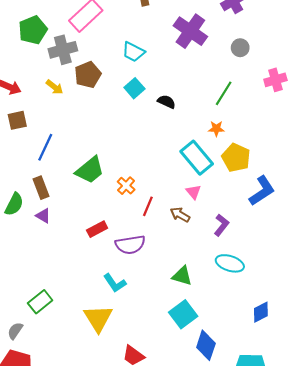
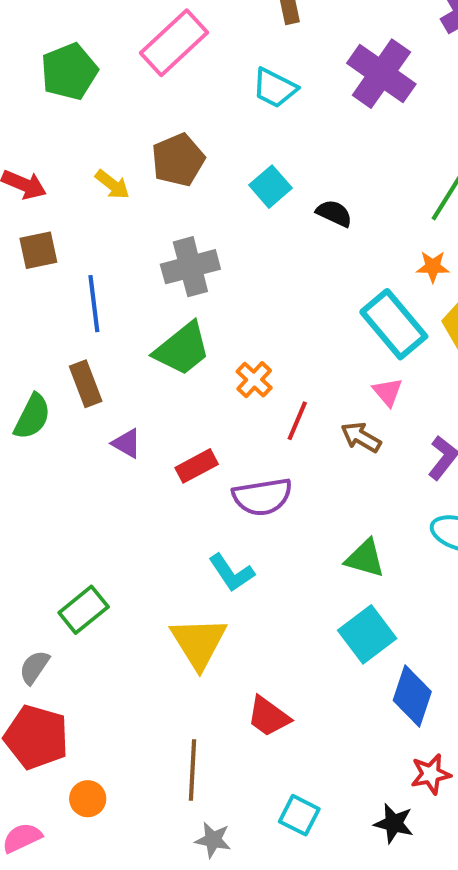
gray cross: (63, 50) -> (190, 267), moved
cyan trapezoid: (133, 52) -> (275, 88), moved
blue line: (45, 147) -> (94, 304), turned -32
purple triangle: (43, 216) -> (127, 443), moved

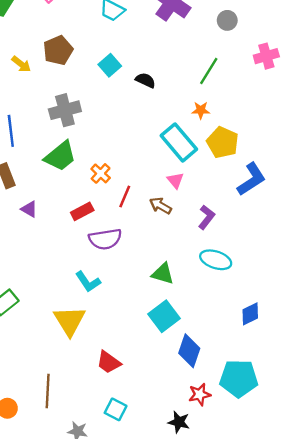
red rectangle: (197, 466) -> (82, 211), moved
brown line: (192, 770) -> (48, 391), moved
cyan square: (299, 815) -> (116, 409), moved

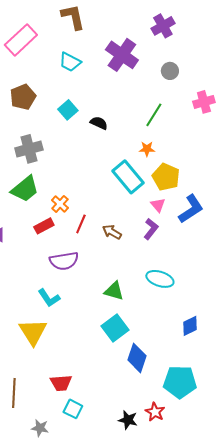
pink triangle: (175, 180) -> (158, 205), moved
red rectangle: (82, 211) -> (44, 226), moved
purple L-shape: (206, 217) -> (151, 229), moved
red trapezoid: (109, 362) -> (61, 383), moved, turned -40
red star: (200, 394) -> (155, 412), moved, turned -30

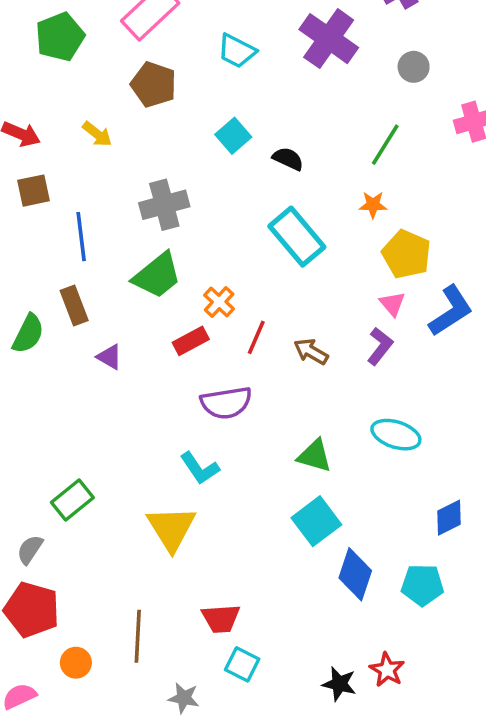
brown pentagon: (23, 97) -> (154, 84), moved, turned -30
cyan rectangle: (128, 177) -> (297, 237), moved
cyan pentagon: (180, 382) -> (422, 585), moved, size x0.7

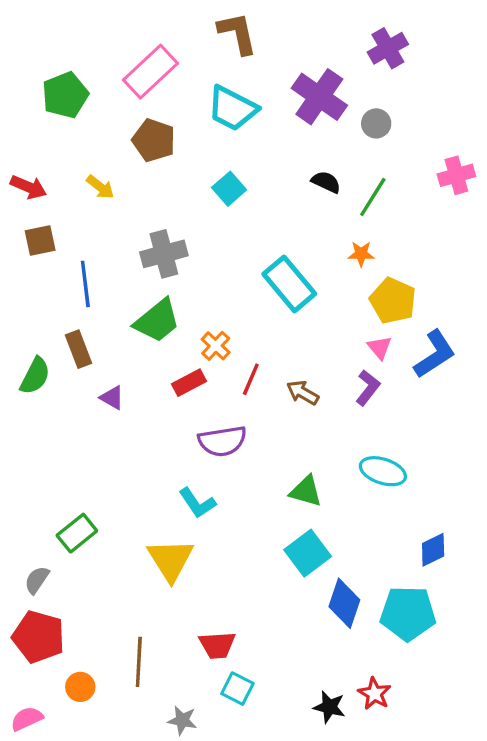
cyan trapezoid: (237, 51) -> (232, 108), size x1.4
gray circle: (414, 67) -> (376, 123), moved
black semicircle: (288, 159) -> (326, 182), moved
cyan pentagon: (422, 585) -> (408, 613), size x1.4

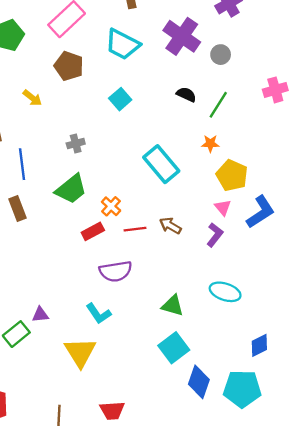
gray cross: (164, 254) -> (76, 144), size x0.6
red line: (251, 379) -> (135, 229), turned 60
brown arrow: (303, 393) -> (170, 226), moved
purple triangle: (112, 398) -> (40, 315), moved, turned -36

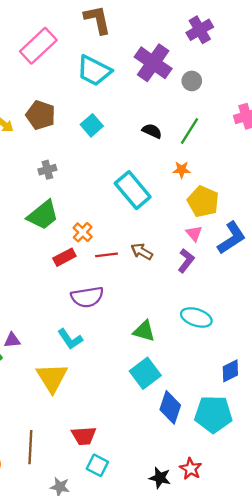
brown pentagon: (69, 66) -> (41, 115), moved
black semicircle: (186, 94) -> (152, 131), moved

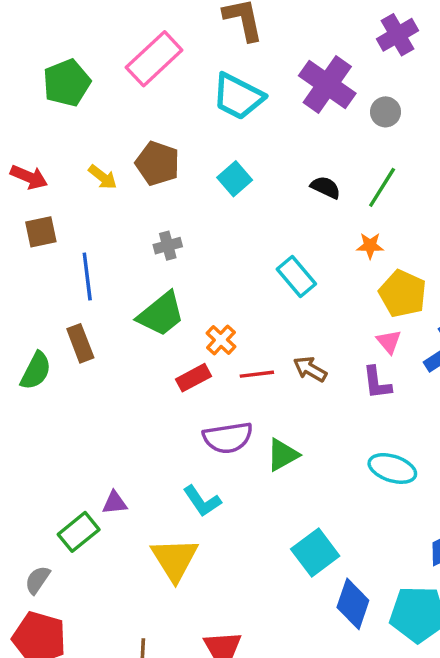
cyan rectangle: (133, 190) -> (296, 276), size x0.7
purple L-shape: (186, 261) -> (377, 383), turned 135
green triangle: (144, 331) -> (283, 455), moved, turned -45

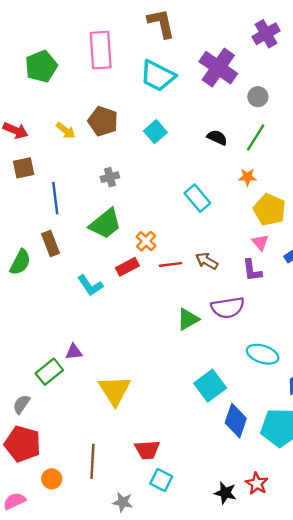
pink rectangle: (154, 59) -> (101, 50), turned -51
gray circle: (385, 112) -> (258, 97), moved
purple semicircle: (228, 438) -> (228, 308), moved
cyan ellipse: (392, 468) -> (263, 354), moved
cyan L-shape: (202, 501) -> (90, 285), moved

